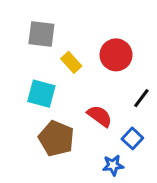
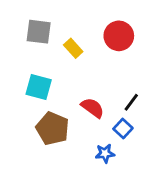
red circle: (116, 55) -> (119, 36), moved
yellow rectangle: (71, 62) -> (73, 48), moved
black line: (141, 98) -> (131, 102), moved

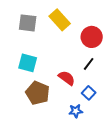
red circle: (119, 36) -> (92, 37), moved
yellow rectangle: (73, 48) -> (60, 20), moved, size x1.5
black line: (131, 102) -> (89, 64), moved

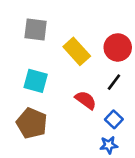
yellow rectangle: (60, 20) -> (77, 51), moved
brown pentagon: (38, 93) -> (32, 123), moved
blue star: (76, 111) -> (109, 145), moved

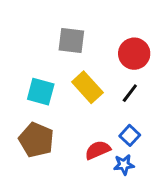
gray square: (36, 30) -> (71, 41), moved
yellow rectangle: (77, 51) -> (87, 87), moved
red semicircle: (86, 100) -> (98, 150), moved, turned -60

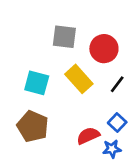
red circle: (134, 54) -> (104, 49), moved

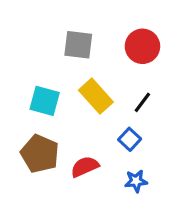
red circle: (104, 49) -> (142, 46), moved
blue square: (117, 122) -> (130, 139), moved
red semicircle: (88, 136) -> (85, 167), moved

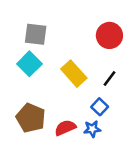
gray square: (78, 45) -> (36, 34), moved
cyan square: (45, 101) -> (29, 64), moved, turned 30
blue star: (136, 181) -> (92, 129), moved

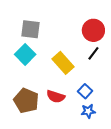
black line: (109, 79) -> (93, 53), moved
red semicircle: (65, 128) -> (56, 96), moved, turned -138
blue star: (92, 129) -> (88, 111), moved

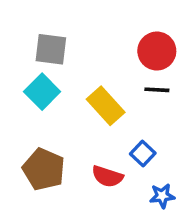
black line: (93, 53) -> (157, 90), turned 56
red semicircle: (56, 96) -> (107, 176), moved
blue star: (88, 111) -> (162, 196), moved

